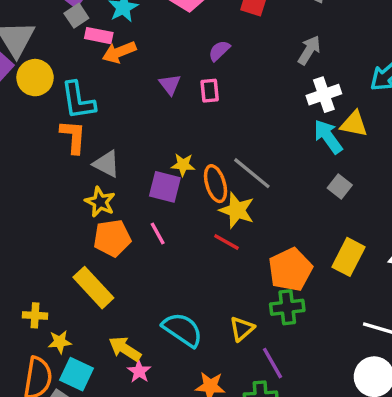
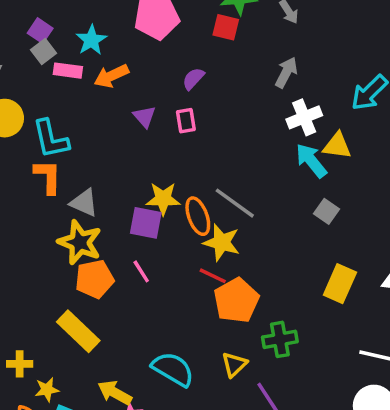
orange arrow: (119, 52) -> (111, 76), moved
yellow star: (183, 165) -> (163, 199), size x1.4
yellow star: (100, 202) -> (80, 242), size x1.4
orange pentagon: (290, 270) -> (236, 300), moved

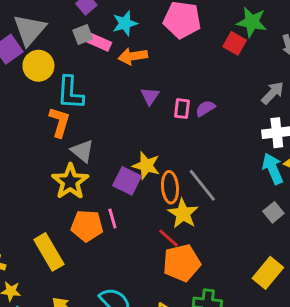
gray square: (44, 51) -> (83, 34), moved
purple semicircle: (193, 79) -> (205, 108), moved
orange pentagon: (95, 279) -> (87, 226), moved

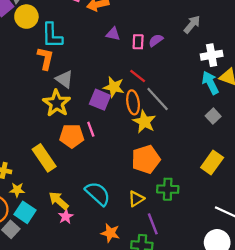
gray arrow: (273, 93) -> (192, 24), moved
purple triangle: (150, 96) -> (113, 34), turned -48
red line: (168, 238) -> (138, 76), moved

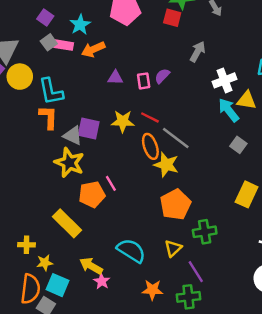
yellow star: (114, 87) -> (123, 121), moved
purple square: (100, 100) -> (89, 128), moved

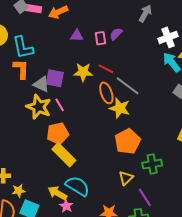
pink line: (111, 183) -> (60, 105), moved
yellow rectangle: (67, 223) -> (64, 155), moved
cyan semicircle: (131, 251) -> (78, 186), moved

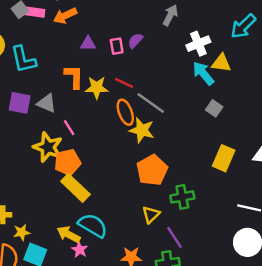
orange L-shape: (21, 69) -> (74, 77), moved
purple square: (55, 78) -> (20, 103), moved
yellow star: (39, 107) -> (48, 147), moved

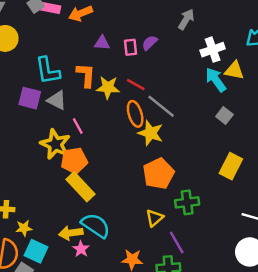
cyan L-shape: (23, 59) -> (48, 71), moved
yellow arrow: (69, 234) -> (71, 233), turned -40

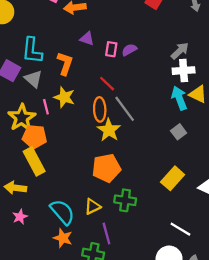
gray arrow: (186, 19) -> (180, 51), moved
yellow star: (108, 87) -> (64, 97), moved
cyan semicircle: (96, 225) -> (62, 212), moved
yellow arrow: (71, 233) -> (15, 188), moved

